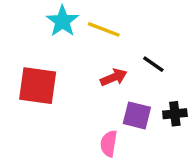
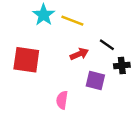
black cross: (175, 114) -> (122, 65), moved
pink semicircle: (109, 144) -> (62, 100), moved

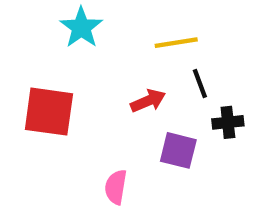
yellow line: (72, 21) -> (176, 43), moved, turned -30
black line: (107, 45) -> (200, 84), turned 35

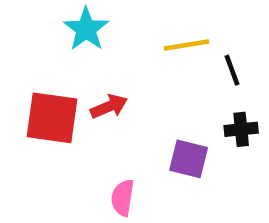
black line: (200, 84) -> (232, 70), moved
red arrow: (148, 101) -> (109, 107), moved

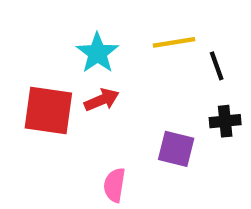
cyan star: (86, 29) -> (97, 53), moved

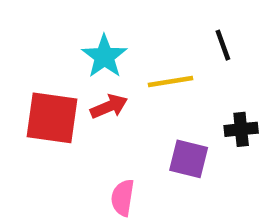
yellow line: (174, 42) -> (170, 81), moved
black line: (217, 66) -> (223, 45), moved

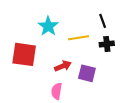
red arrow: (109, 107) -> (63, 66), moved
black cross: (241, 129) -> (107, 44), moved

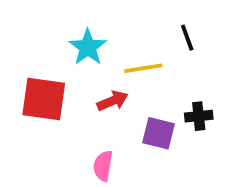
black cross: (107, 44) -> (199, 116), moved
red arrow: (63, 66) -> (113, 101), moved

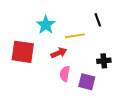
purple square: (159, 133) -> (87, 82), moved
pink semicircle: (103, 166) -> (65, 74), moved

